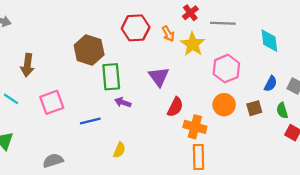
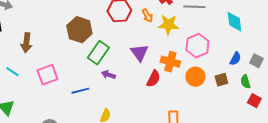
yellow star: (193, 44) -> (168, 25), turned -30
green rectangle: (111, 77) -> (98, 53), turned 40
orange cross: (195, 127) -> (170, 62), moved

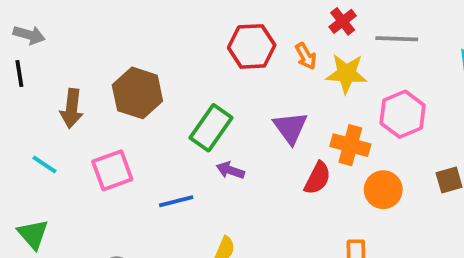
brown hexagon: (79, 30) -> (137, 93), moved
orange circle: (195, 77) -> (383, 190), moved

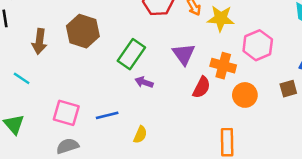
pink square: (112, 170) -> (66, 113), moved, turned 36
blue line: (176, 201) -> (107, 115), moved

